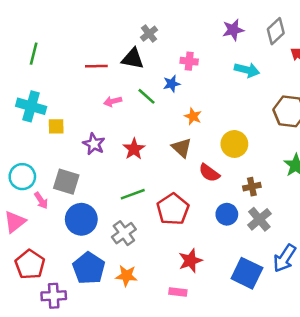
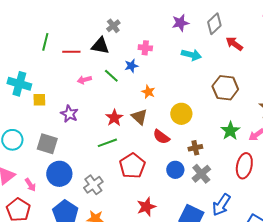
green line: (34, 54) -> (45, 42), moved
red star: (134, 149) -> (114, 118), moved
green line: (133, 194) -> (107, 143), moved
pink arrow: (41, 200) -> (30, 185), moved

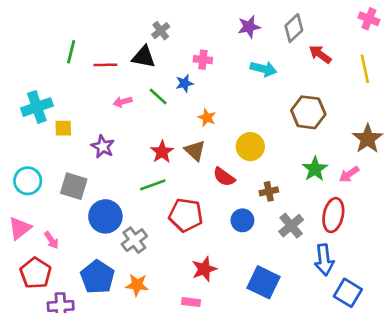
cyan cross: (19, 84) -> (37, 107), turned -35
red pentagon: (132, 166) -> (186, 215), turned -30
blue circle: (59, 174) -> (105, 216), moved
gray cross: (201, 174) -> (291, 226), moved
blue arrow: (221, 205) -> (324, 260), moved, turned -40

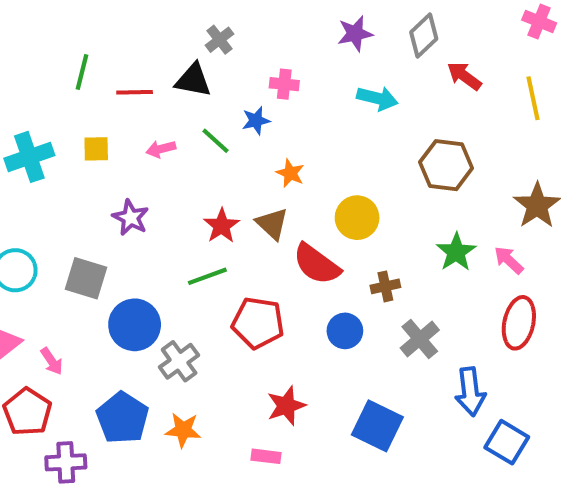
yellow square: (63, 128) -> (96, 149), moved
pink arrow: (349, 174) -> (509, 260), turned 78
red semicircle: (224, 177) -> (317, 264), size x1.4
red ellipse: (333, 215) -> (519, 323), moved

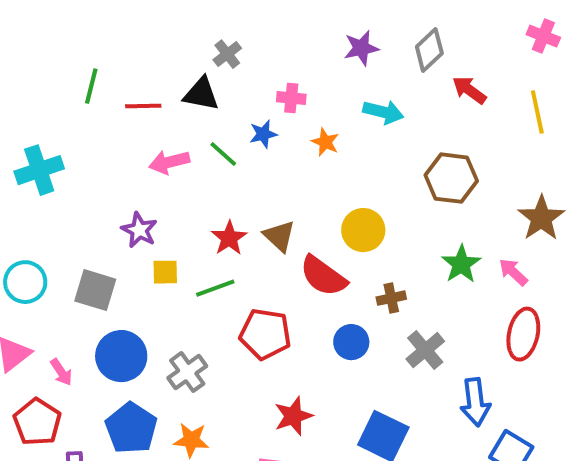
yellow square: (96, 149) -> (165, 272), moved
pink arrow: (161, 149) -> (169, 162), size x1.4
orange star: (290, 173) -> (325, 142), moved
blue circle: (135, 325) -> (121, 356), moved

